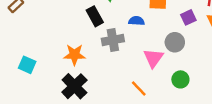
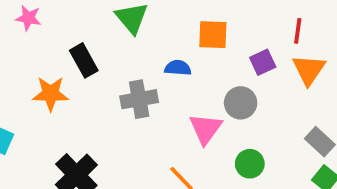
black rectangle: (95, 16) -> (84, 60), moved
orange star: (74, 55) -> (51, 94), moved

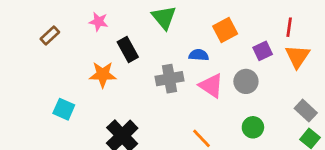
pink star: (28, 18) -> (99, 22), moved
orange square: (213, 35) -> (225, 30), turned -30
pink triangle: (206, 129) -> (211, 86), moved, turned -32

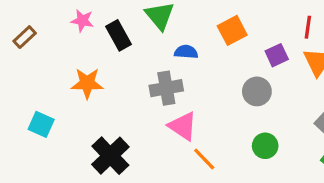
black rectangle: (128, 49) -> (119, 35), moved
blue semicircle: (199, 55) -> (186, 52), moved
pink triangle: (211, 86) -> (183, 126), moved

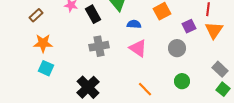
orange star: (87, 83) -> (43, 43), moved
gray cross: (166, 88) -> (99, 46), moved
pink triangle: (183, 126) -> (138, 48), moved

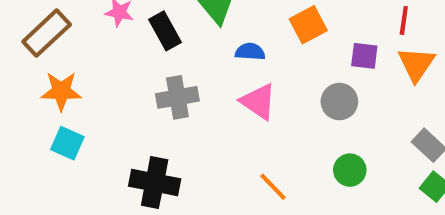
brown rectangle: (36, 15) -> (47, 33), size x1.6
purple square: (189, 26) -> (364, 56), turned 32
black cross: (88, 87) -> (155, 183), turned -35

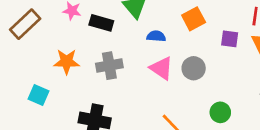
black rectangle: (165, 31) -> (101, 23), turned -45
orange star: (61, 91) -> (67, 62), moved
gray circle: (339, 102) -> (194, 68), moved

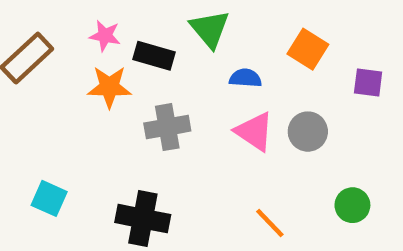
orange square: (194, 19) -> (308, 49), turned -30
orange star: (67, 62) -> (109, 87), moved
cyan square: (39, 95) -> (49, 198), moved

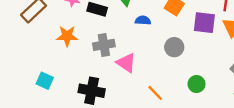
purple square: (368, 83) -> (204, 23), size x1.5
orange star: (109, 87) -> (67, 36), moved
pink triangle: (254, 132) -> (126, 63), moved

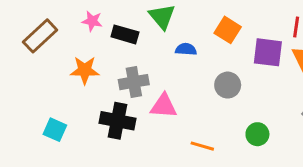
pink triangle: (126, 63) -> (164, 106), turned -30
black cross: (92, 91) -> (117, 121), moved
orange line: (155, 93) -> (202, 146), turned -30

